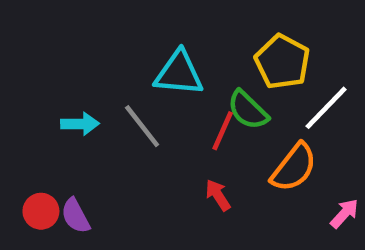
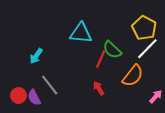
yellow pentagon: (282, 62) -> (144, 28), moved
cyan arrow: (80, 124) -> (36, 56), turned 126
gray line: (142, 126) -> (50, 85), moved

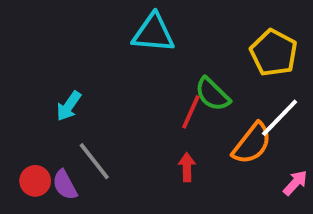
cyan triangle: (81, 33) -> (153, 33), moved
white line: (147, 49) -> (280, 118), moved
red arrow: (99, 88) -> (187, 167), turned 32

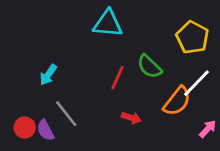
red line: (191, 112) -> (118, 78), moved
red arrow: (187, 167) -> (131, 118), turned 108

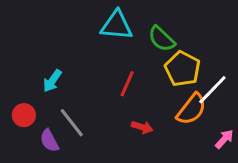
yellow pentagon: (192, 37) -> (182, 69), moved
green semicircle: (149, 66) -> (162, 39), moved
red circle: (25, 127) -> (24, 115), moved

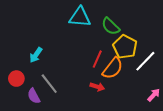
red line: (127, 84) -> (97, 59), moved
orange semicircle: (191, 109) -> (113, 68), moved

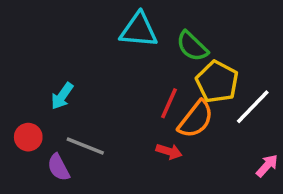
gray line: (49, 84) -> (85, 146), turned -30

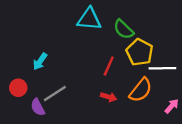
white line: (253, 107) -> (162, 68), turned 45
orange semicircle: (196, 119) -> (141, 90), moved
gray line: (85, 146) -> (55, 93), turned -55

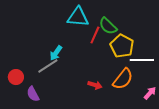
cyan arrow: (40, 61) -> (56, 53), moved
red line: (109, 66) -> (95, 35), moved
gray line: (55, 93) -> (48, 66), moved

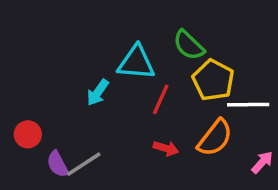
cyan triangle: (78, 17) -> (136, 63), moved
red line: (95, 35) -> (161, 99), moved
gray line: (48, 66) -> (84, 164), moved

